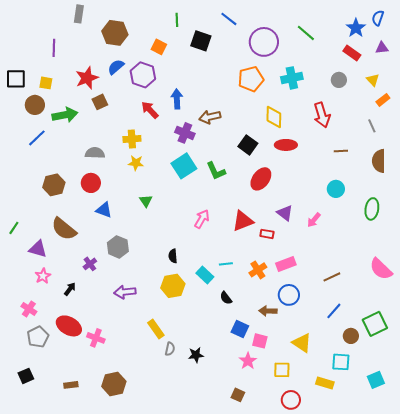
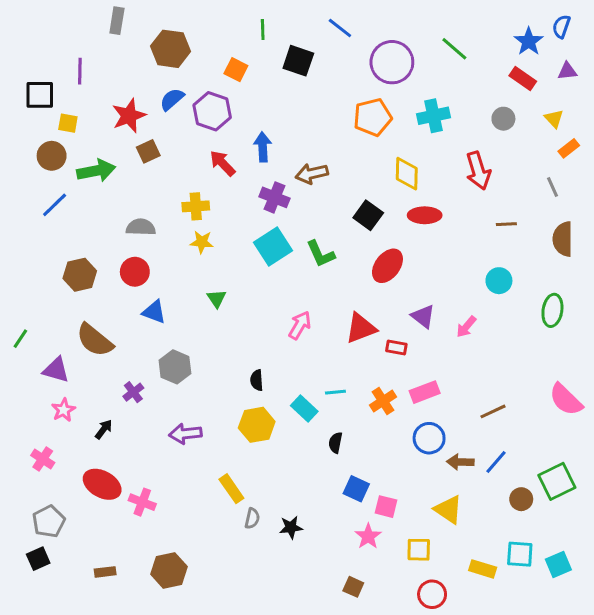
black square: (16, 79) -> (40, 95), moved
black semicircle: (226, 298) -> (335, 443), turned 48
brown arrow: (268, 311) -> (460, 462), moved
gray pentagon: (38, 337) -> (49, 521), moved
cyan square: (341, 362) -> (520, 554), moved

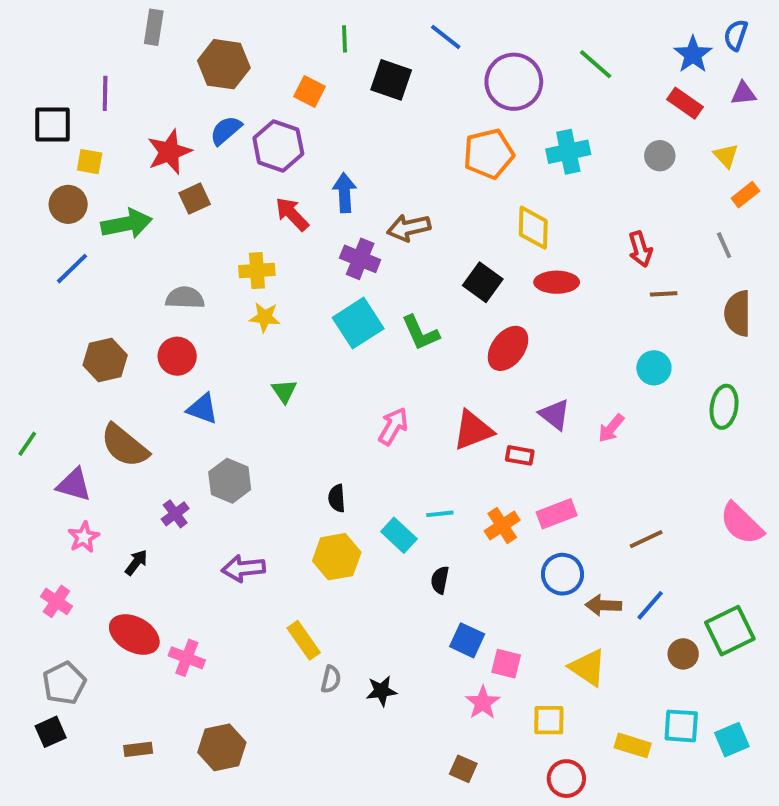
red arrow: (478, 171) -> (640, 249), moved, size x0.7

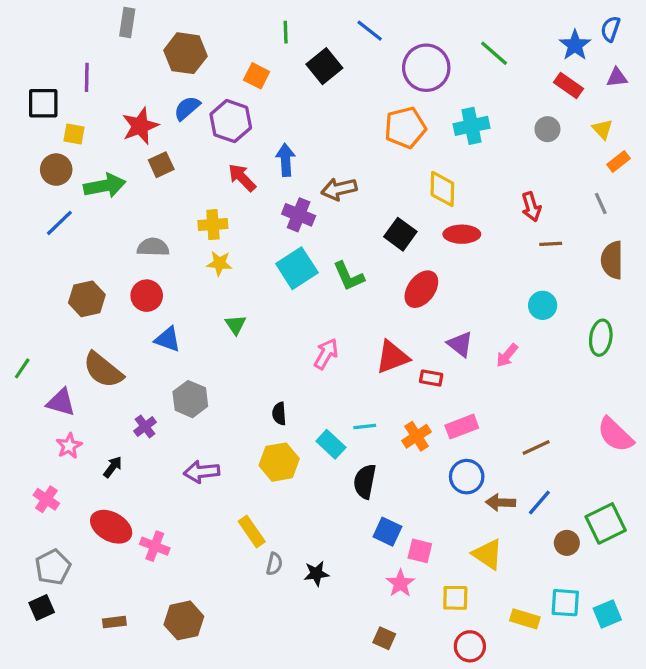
black square: (391, 80) -> (324, 66), turned 32
black semicircle: (440, 580) -> (365, 481), size x1.5

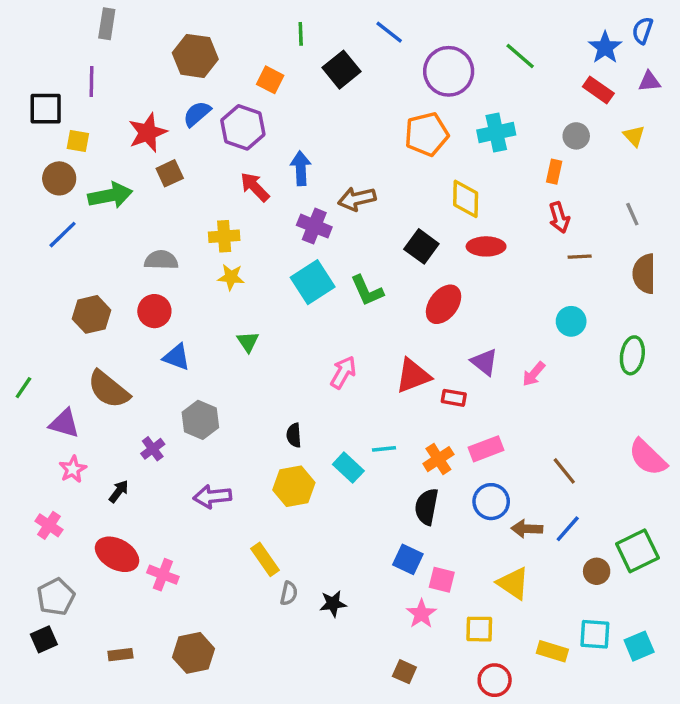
gray rectangle: (127, 22) -> (107, 24), moved
orange rectangle: (619, 161) -> (554, 172), moved, turned -40
brown line: (536, 448) -> (564, 471), turned 76
black semicircle: (365, 481) -> (427, 507), moved

